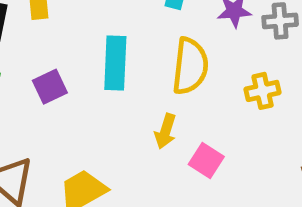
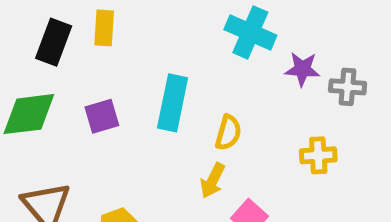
yellow semicircle: (190, 66) -> (228, 133), moved, size x0.6

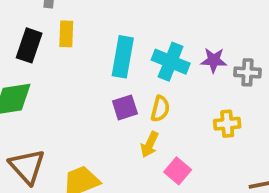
cyan cross: (250, 32) -> (171, 62), moved
cyan rectangle: (173, 103) -> (123, 57), moved
purple square: (102, 116) -> (125, 107), moved

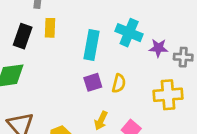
cyan cross: (171, 62) -> (129, 33), moved
yellow cross: (227, 124) -> (168, 95), size x1.5
yellow arrow: (150, 145) -> (101, 121), moved

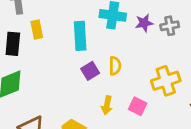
yellow cross: (168, 95) -> (166, 81), moved

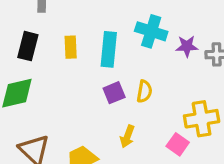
yellow rectangle: (37, 29) -> (71, 47), moved
pink square: (138, 106) -> (178, 144), moved

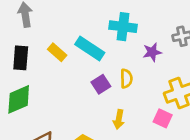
purple star: (187, 46) -> (152, 52), moved
yellow rectangle: (71, 47) -> (57, 52), turned -36
cyan rectangle: (109, 49) -> (90, 48), turned -52

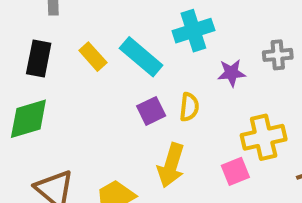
cyan cross: (123, 27) -> (193, 31), turned -32
pink square: (163, 118) -> (235, 171), turned 36
yellow arrow: (119, 119) -> (171, 165), size x1.5

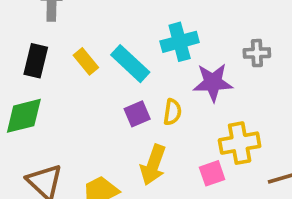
gray cross: (278, 55) -> (257, 53), moved
purple star: (232, 73) -> (213, 82), size x1.5

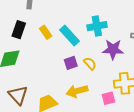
yellow semicircle: (172, 112) -> (90, 63), turned -56
yellow arrow: (153, 165) -> (77, 91), turned 50

